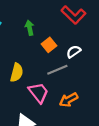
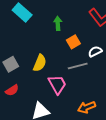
orange arrow: (69, 100) -> (87, 107), moved

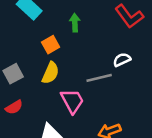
orange square: (73, 42) -> (51, 45), moved

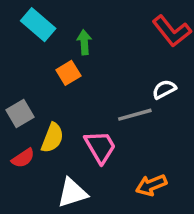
green arrow: (75, 23) -> (84, 42), moved
yellow semicircle: (50, 73) -> (52, 138), moved

